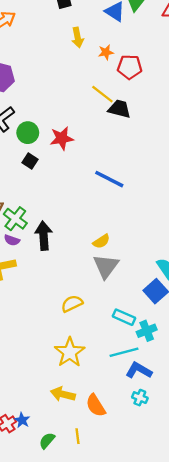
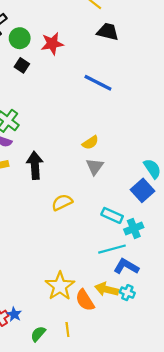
black trapezoid: (119, 109) -> (108, 32), moved
black arrow: (44, 236) -> (35, 165), moved
gray triangle: (106, 266) -> (95, 166), size x0.7
yellow star: (70, 352) -> (60, 286), moved
yellow arrow: (63, 394) -> (107, 289), moved

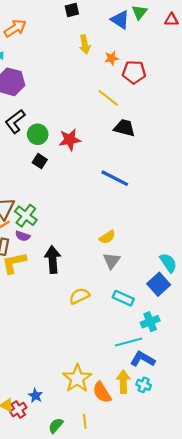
cyan rectangle: (112, 215) -> (123, 298), moved
yellow arrow: (107, 289) -> (123, 382), turned 75
blue star: (14, 314) -> (35, 396), moved

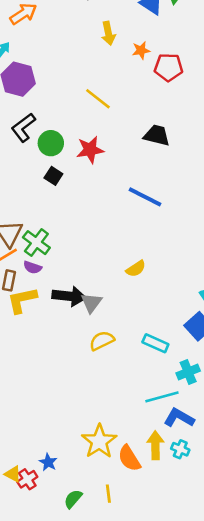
yellow line: (108, 98) -> (98, 99), moved
black arrow: (53, 260) -> (69, 296), turned 100
gray triangle: (112, 261) -> (91, 303), moved

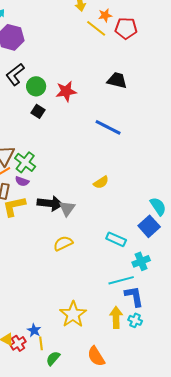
yellow line: (98, 99) -> (96, 28), moved
yellow semicircle: (102, 341) -> (63, 243), moved
blue L-shape: (179, 418) -> (134, 296), turned 50
orange semicircle: (129, 458) -> (96, 356), moved
yellow line: (108, 494) -> (41, 343), moved

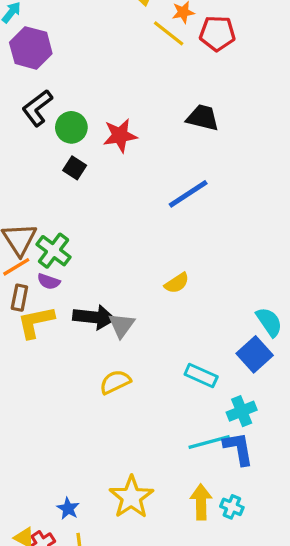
blue line: (108, 127) -> (188, 194), turned -60
blue L-shape: (134, 296) -> (238, 448), moved
blue star: (34, 330) -> (68, 508), moved

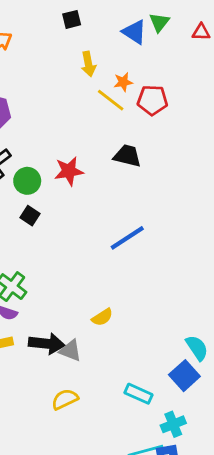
black trapezoid: (203, 118) -> (127, 156), moved
red star: (120, 136) -> (69, 171), moved
yellow semicircle: (177, 283) -> (102, 317), moved
gray triangle: (122, 325) -> (70, 351), turned -45

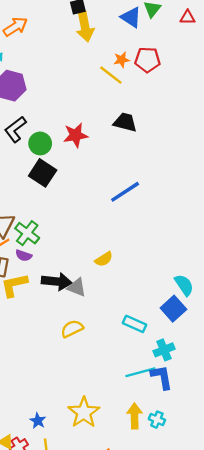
yellow arrow: (88, 64) -> (85, 27), moved, size x1.4
red pentagon: (152, 100) -> (147, 60), moved
black square: (30, 216) -> (43, 173), size x1.6

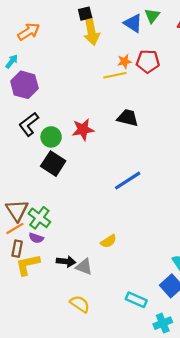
yellow line: (111, 75) -> (115, 75), turned -50
black arrow: (57, 281) -> (66, 261), size x0.7
yellow semicircle: (72, 329) -> (80, 304), turned 60

